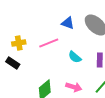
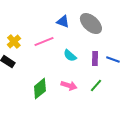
yellow cross: (19, 43) -> (14, 42), turned -32

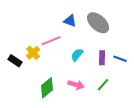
yellow cross: (14, 42) -> (33, 53), moved
cyan semicircle: (70, 56) -> (77, 55), turned 88

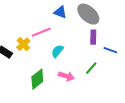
cyan semicircle: (77, 55) -> (57, 51), moved
purple rectangle: (102, 58) -> (93, 37), moved
green line: (103, 85) -> (91, 68), moved

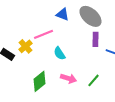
cyan semicircle: (57, 51) -> (59, 53), turned -72
green line: (91, 68) -> (93, 80), moved

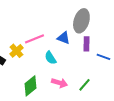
blue triangle: (62, 14) -> (63, 38), moved
gray ellipse: (90, 16) -> (81, 21), turned 65

